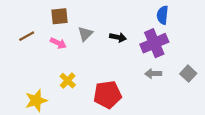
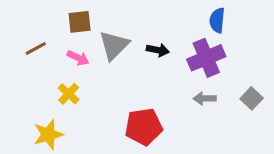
gray triangle: (85, 34) -> (114, 45), size x1.5
yellow cross: (68, 81) -> (69, 94), moved

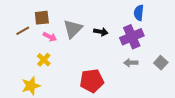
brown square: (80, 22) -> (42, 18), moved

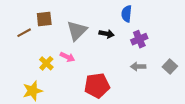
blue semicircle: (139, 13) -> (127, 14), moved
pink arrow: (50, 37) -> (67, 57), moved
purple cross: (132, 37) -> (139, 39), size x0.7

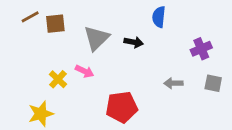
brown line: (24, 33) -> (30, 17), moved
purple cross: (139, 39) -> (201, 49), moved
gray square: (170, 67) -> (213, 83), turned -32

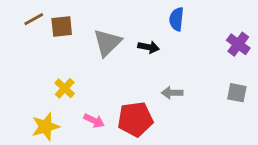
purple cross: (201, 49) -> (238, 44), moved, turned -30
pink arrow: (85, 71) -> (94, 121), moved
gray arrow: (173, 83) -> (172, 93), moved

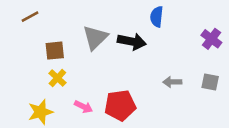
brown square: (62, 26) -> (55, 51), moved
black arrow: (149, 47) -> (132, 41), size x1.5
gray arrow: (172, 93) -> (172, 82), moved

